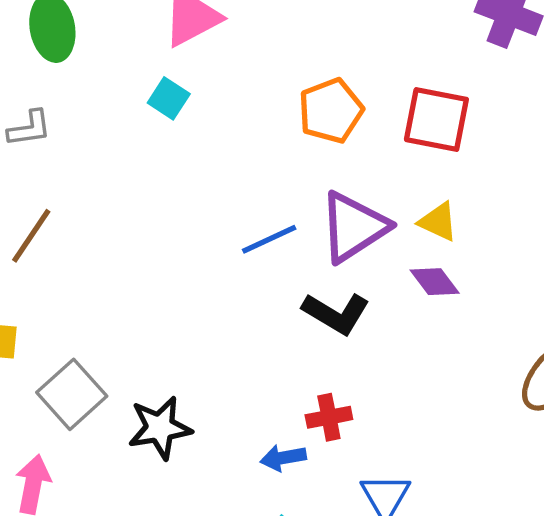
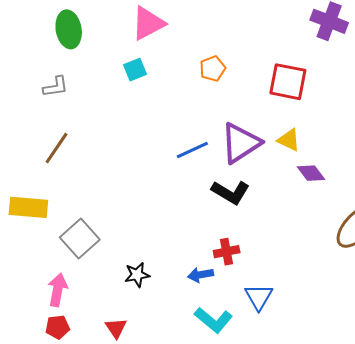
cyan square: (169, 98) -> (135, 70), turned 35
orange pentagon: (331, 111) -> (212, 69), moved, size x0.7
purple diamond: (435, 282) -> (311, 173), moved
black star: (160, 428) -> (137, 275), moved, size x0.7

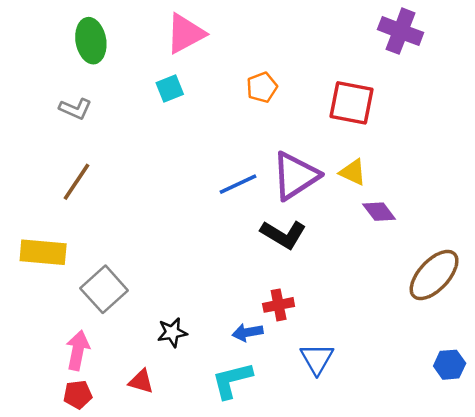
gray L-shape: (56, 87) -> (75, 109), turned 32
cyan L-shape: (213, 320) -> (232, 380), moved, turned 126
red triangle: (116, 328) -> (141, 381), moved, turned -40

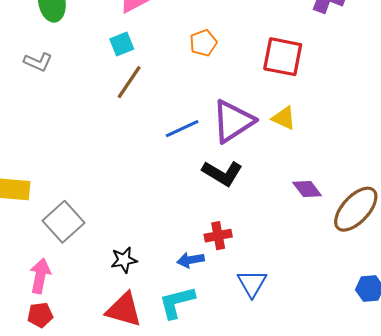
brown line: (77, 182) -> (129, 82), moved
purple diamond: (379, 212) -> (307, 189), moved
red triangle: (141, 381) -> (124, 310), moved, size x1.6

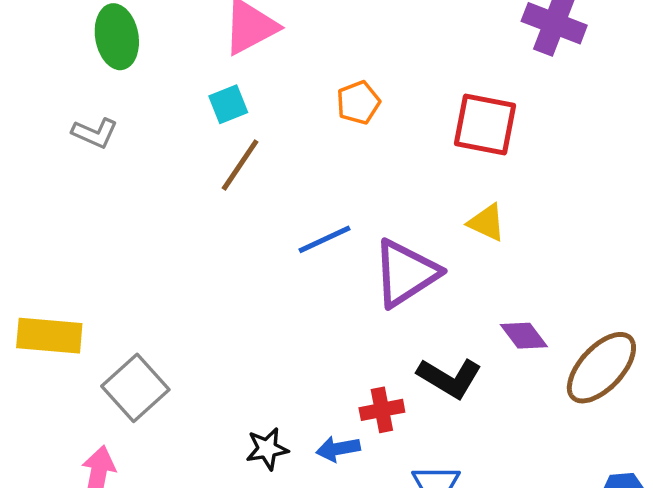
purple triangle: (233, 121) -> (406, 273), moved
black L-shape: (222, 173) -> (450, 378), moved
black star: (124, 260) -> (267, 449), moved

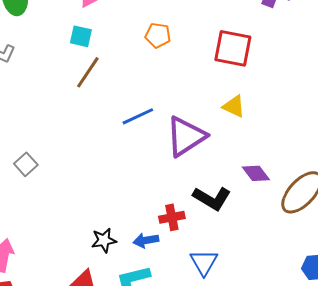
orange pentagon: (358, 103) -> (158, 35), turned 30
cyan square: (228, 104) -> (81, 36), turned 35
gray square: (135, 388) -> (26, 164), moved, size x0.6

